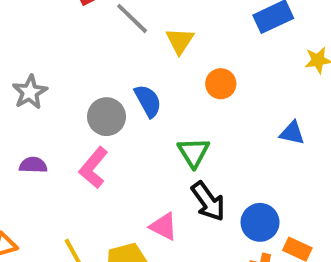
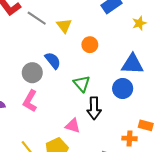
blue triangle: (292, 133) -> (132, 64), size x1.6
black arrow: (208, 201) -> (94, 108), turned 45
blue circle: (260, 222) -> (123, 88), moved

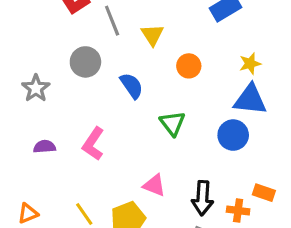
gray line: (37, 18) -> (112, 21), turned 30
yellow star: (139, 23) -> (250, 64), moved
gray circle: (32, 73) -> (85, 62), moved
black arrow: (94, 108) -> (203, 198), moved

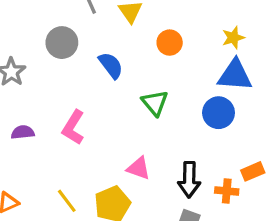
orange rectangle: (264, 193) -> (253, 171), turned -40

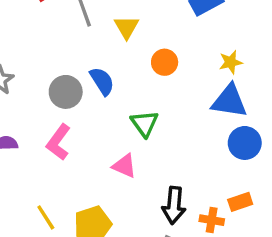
gray circle: (62, 43) -> (66, 92), moved
blue circle: (219, 113) -> (245, 143), moved
pink triangle: (139, 168) -> (124, 166), moved

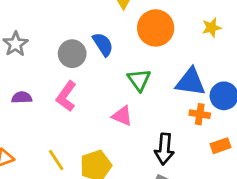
orange circle: (165, 62) -> (156, 28), size x1.6
blue triangle: (229, 101) -> (191, 82), moved
orange cross: (212, 220) -> (200, 114), moved

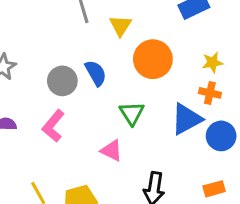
blue triangle: (191, 82) -> (186, 119), turned -40
orange cross: (200, 114) -> (210, 93), moved

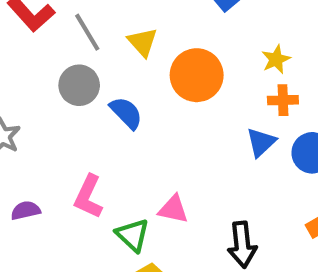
gray circle: (62, 81) -> (79, 85), moved
green triangle: (132, 113) -> (133, 235), moved
blue triangle: (186, 119) -> (261, 142), size x0.7

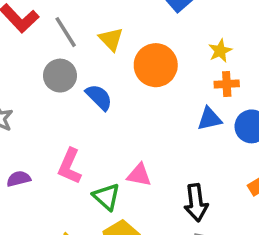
blue triangle: (261, 142) -> (209, 119), turned 32

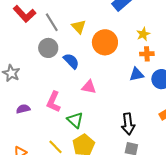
pink triangle: (139, 175) -> (89, 87), moved

